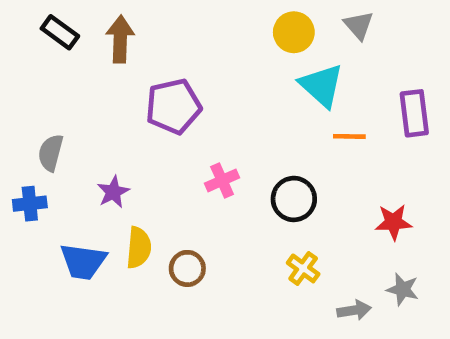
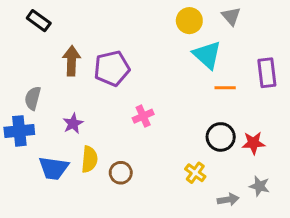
brown arrow: (120, 39) -> (72, 61), moved
black circle: (294, 199) -> (221, 137), moved
blue cross: (30, 204) -> (19, 131), size x1.4

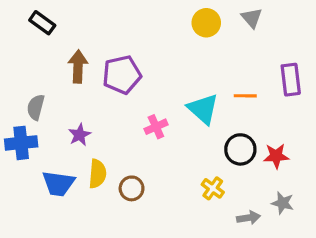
cyan triangle: (207, 55) -> (203, 109), moved

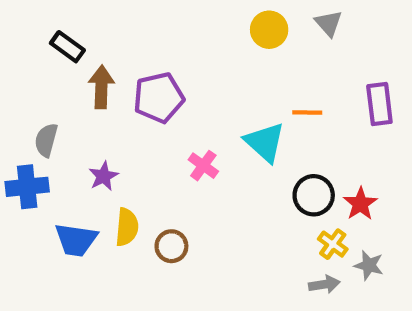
black rectangle: (42, 23) -> (67, 47), moved
orange line: (245, 96) -> (307, 112), moved
pink cross: (156, 127) -> (203, 166), turned -30
red star: (276, 156) -> (360, 204), turned -30
yellow cross: (213, 188) -> (333, 244), moved

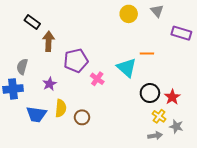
purple pentagon: (159, 98) -> (76, 61), moved
purple rectangle: (379, 104) -> (181, 33), moved, turned -66

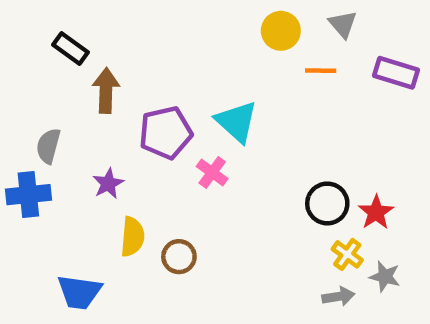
orange line: (147, 53) -> (321, 71), moved
cyan triangle: (127, 68) -> (237, 122), moved
blue trapezoid: (36, 114) -> (79, 292), moved

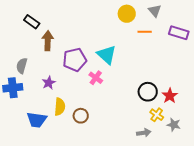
blue trapezoid: (79, 292) -> (37, 120), moved
gray arrow: (338, 296) -> (144, 133), moved

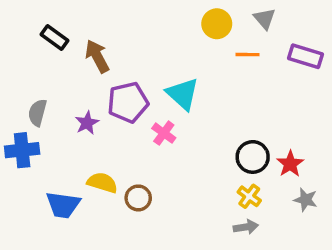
brown arrow: (48, 41) -> (97, 56), moved, turned -30
purple star: (49, 83) -> (87, 123), moved
yellow semicircle: (60, 107) -> (102, 183), turned -78
yellow cross: (157, 115) -> (249, 196), moved
gray star: (174, 125) -> (306, 200), moved

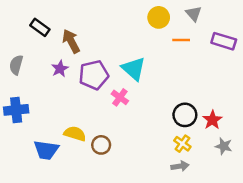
gray semicircle: (37, 113) -> (16, 65), moved
purple star: (87, 123) -> (60, 69), moved

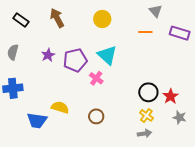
yellow circle: (159, 17) -> (102, 19), moved
black rectangle: (40, 27) -> (21, 20), moved
brown arrow: (71, 41) -> (57, 18), moved
brown circle: (101, 145) -> (96, 116), moved

